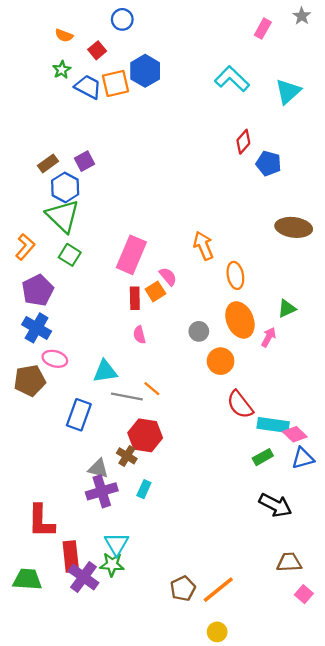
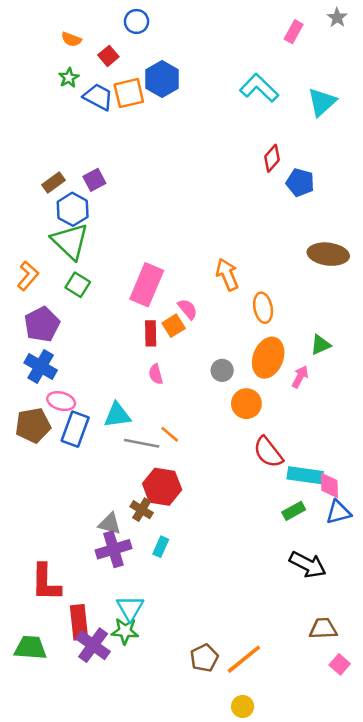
orange ellipse: (240, 320) -> (268, 358), turned 44
blue rectangle: (79, 415) -> (75, 429), moved
pink diamond: (295, 434) -> (329, 485), turned 45

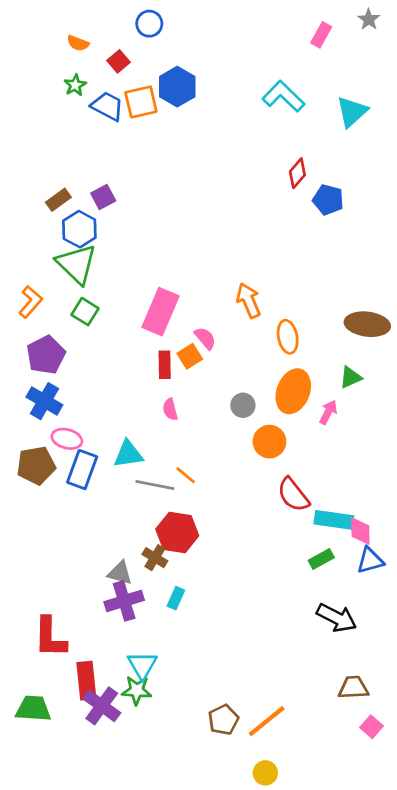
brown ellipse: (328, 254) -> (367, 324), moved

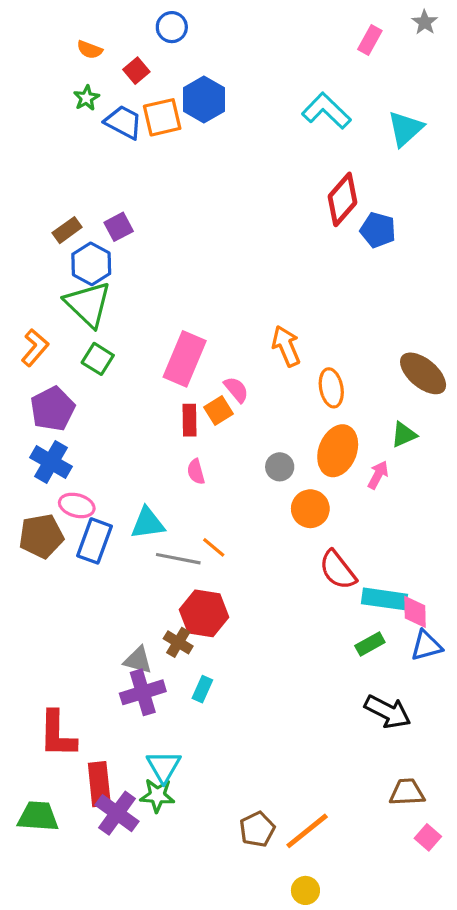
red diamond: (297, 173) -> (343, 199), size x1.5
brown ellipse: (367, 324) -> (423, 373), turned 33

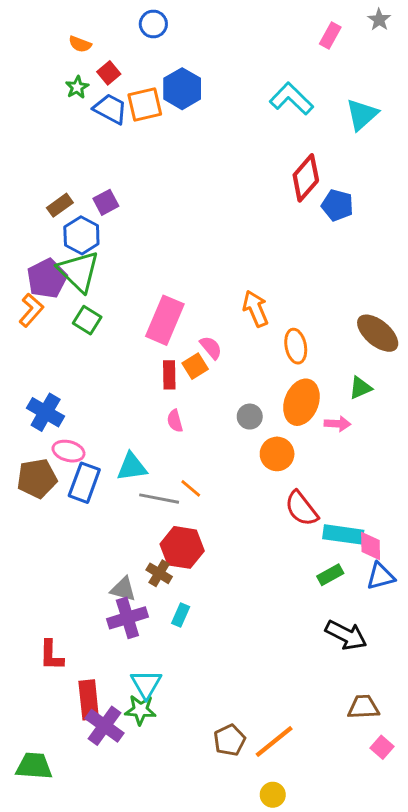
red square: (136, 71) -> (109, 73), moved
purple pentagon: (53, 409) -> (47, 279), moved
pink arrow: (378, 475) -> (337, 424), turned 65
red L-shape: (57, 734) -> (51, 655), size x0.7
green trapezoid: (38, 816) -> (34, 766), moved

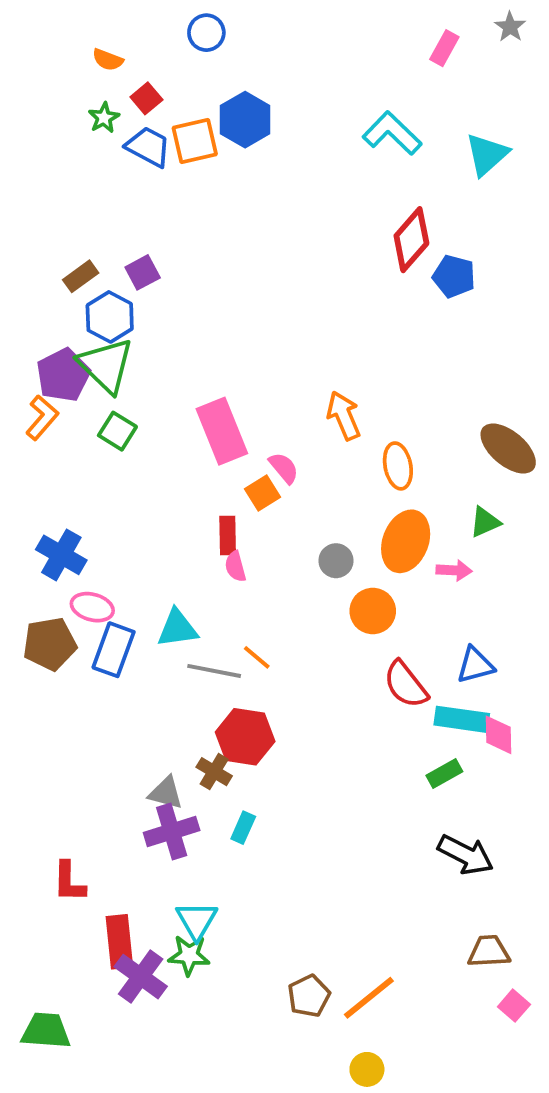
pink rectangle: (165, 320) -> (222, 431), turned -45
red rectangle: (169, 375) -> (228, 536), moved
blue triangle: (381, 576) -> (475, 665), moved

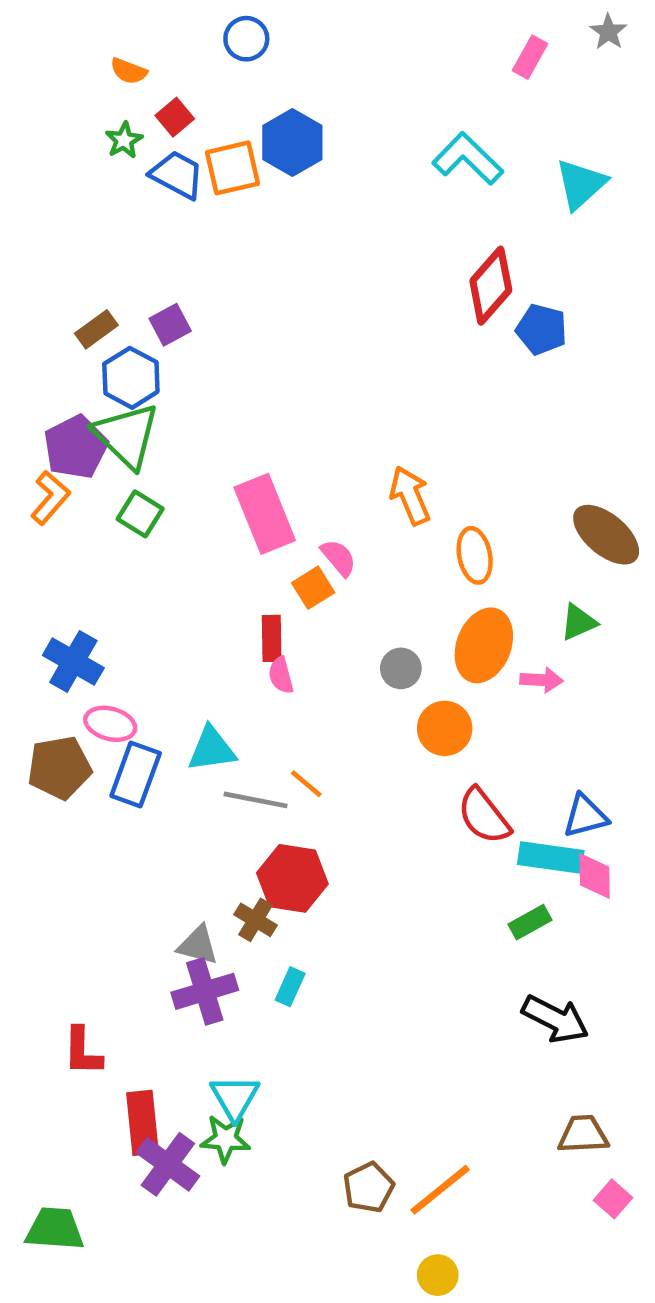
blue triangle: (475, 665) -> (585, 816), moved

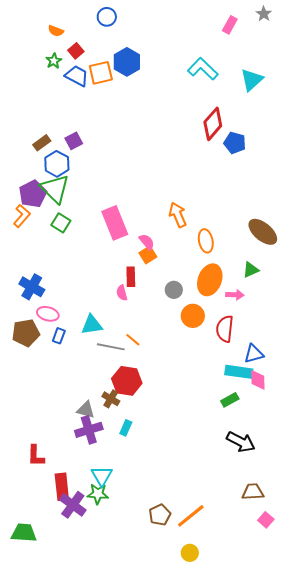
orange square: (313, 588) -> (148, 255), moved
red rectangle: (272, 638) -> (131, 277), moved
blue rectangle: (136, 775) -> (59, 336), size x0.6
red semicircle: (484, 816) -> (225, 329), moved, turned 44

